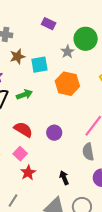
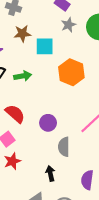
gray star: (68, 52) -> (68, 25), moved
gray semicircle: (88, 152) -> (64, 147), moved

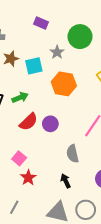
gray star: (68, 25) -> (57, 52), moved
red semicircle: (15, 114) -> (29, 122), moved, turned 108
purple circle: (48, 123) -> (50, 124), moved

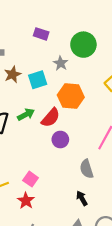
red semicircle: (29, 122) -> (51, 118), moved
red star: (28, 178) -> (26, 201), moved

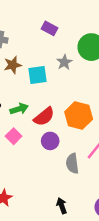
orange hexagon: (71, 96) -> (79, 116), moved
gray semicircle: (87, 169) -> (72, 164), moved
pink square: (31, 179) -> (14, 136), moved

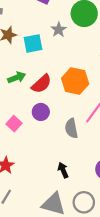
pink square: (14, 136) -> (14, 124), moved
purple circle: (50, 141) -> (41, 112), moved

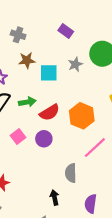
pink square: (14, 124) -> (18, 137), moved
gray semicircle: (71, 128) -> (71, 173), moved

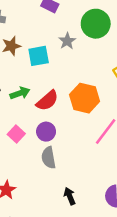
gray semicircle: (71, 173) -> (49, 158), moved

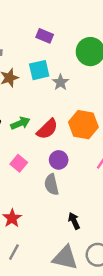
gray star: (67, 41) -> (60, 82), moved
cyan square: (39, 56) -> (39, 70), moved
purple circle: (46, 132) -> (59, 160), moved

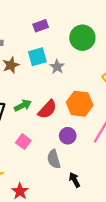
purple rectangle: (45, 36) -> (41, 26), turned -40
purple circle: (59, 160) -> (68, 136), moved
black arrow: (74, 221) -> (75, 180), moved

